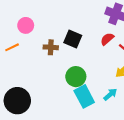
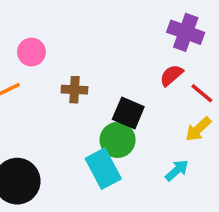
black square: (73, 39) -> (128, 113), moved
cyan rectangle: (84, 96) -> (103, 169), moved

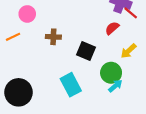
red line: (202, 93) -> (131, 13), moved
yellow arrow: (198, 129) -> (128, 51), moved
green circle: (118, 140) -> (111, 73), moved

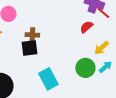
black square: (86, 51) -> (29, 48), moved, turned -30
cyan arrow: (115, 86) -> (105, 67), moved

